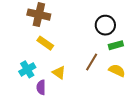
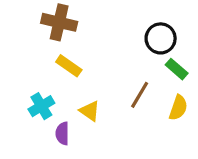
green rectangle: (116, 45) -> (177, 69), turned 56
yellow semicircle: (117, 70) -> (178, 108), turned 84

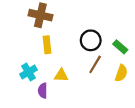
black circle: (161, 38) -> (91, 40), moved
yellow rectangle: (69, 66) -> (47, 45), turned 49
yellow triangle: (90, 111) -> (61, 75), turned -32

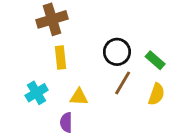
brown cross: (40, 15) -> (52, 19), turned -30
purple semicircle: (43, 91) -> (66, 122), moved

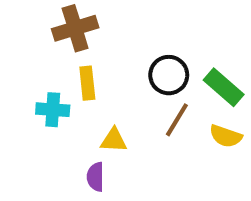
green rectangle: (155, 60) -> (224, 87), size x1.4
cyan cross: (37, 93) -> (53, 110), moved, turned 35
yellow semicircle: (156, 94) -> (226, 136), turned 90

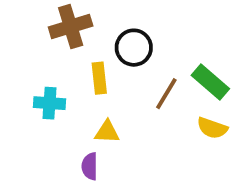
black circle: (169, 75) -> (134, 48), moved
yellow rectangle: (87, 83) -> (99, 78), moved
brown line: (177, 120) -> (166, 94), moved

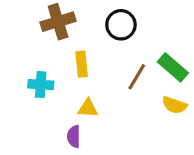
black circle: (134, 48) -> (121, 25), moved

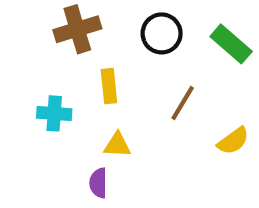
green rectangle: (173, 67) -> (231, 44), moved
yellow semicircle: (174, 105) -> (233, 141), turned -55

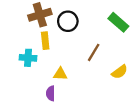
black circle: (162, 33) -> (68, 21), moved
yellow rectangle: (109, 86) -> (45, 41), moved

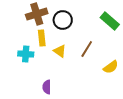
yellow triangle: (60, 74) -> (60, 51), moved, turned 32

